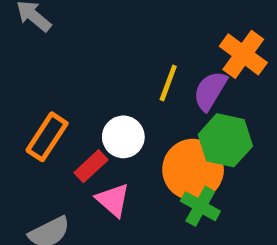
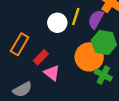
white circle: (123, 137) -> (57, 23), moved
green cross: (200, 206) -> (103, 75), moved

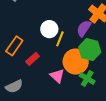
yellow line: (76, 17) -> (60, 39), moved
pink triangle: (52, 73) -> (57, 76), moved

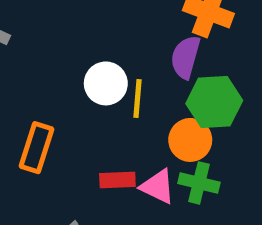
red rectangle: (33, 59) -> (117, 180), moved, turned 56
orange circle: (76, 62) -> (190, 140), size x0.7
green cross: (87, 78) -> (199, 183), moved

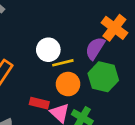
yellow line: (137, 98) -> (63, 63), turned 55
orange circle: (190, 140) -> (68, 84), moved

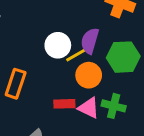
purple semicircle: (95, 48) -> (90, 41), moved

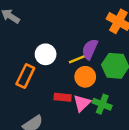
white circle: (58, 45) -> (46, 54), moved
pink triangle: (89, 108) -> (82, 103), turned 42

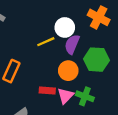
white circle: (46, 54) -> (65, 27), moved
yellow line: (78, 59) -> (46, 42), moved

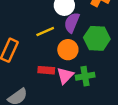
yellow line: (46, 42) -> (45, 32), moved
green cross: (85, 96) -> (85, 76), turned -30

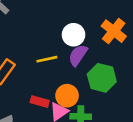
orange circle: (68, 50) -> (67, 96), moved

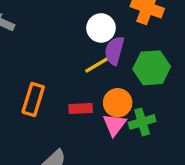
yellow line: (47, 59) -> (97, 65), moved
red rectangle: (40, 102) -> (81, 109), moved

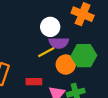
purple semicircle: (114, 51) -> (59, 43), turned -108
orange circle: (118, 103) -> (66, 65), moved

